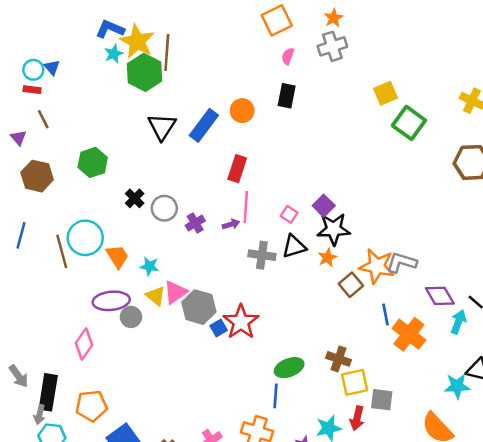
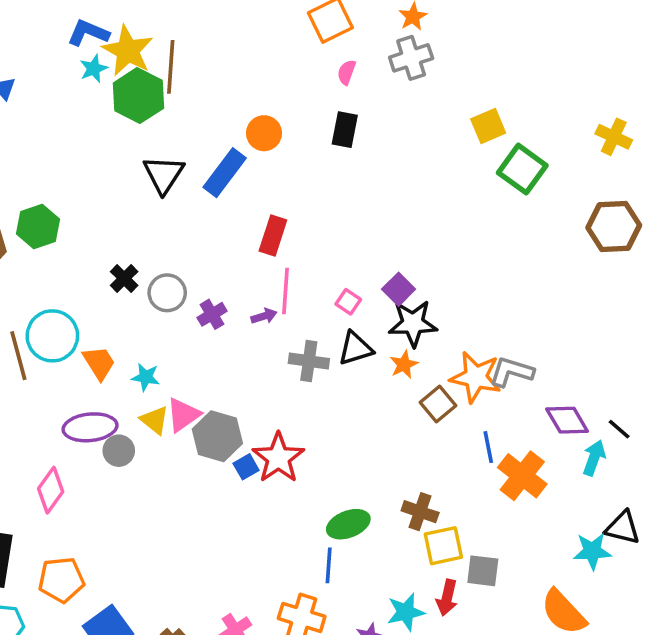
orange circle: (242, 111) -> (264, 133), moved
green hexagon: (93, 162) -> (38, 226), moved

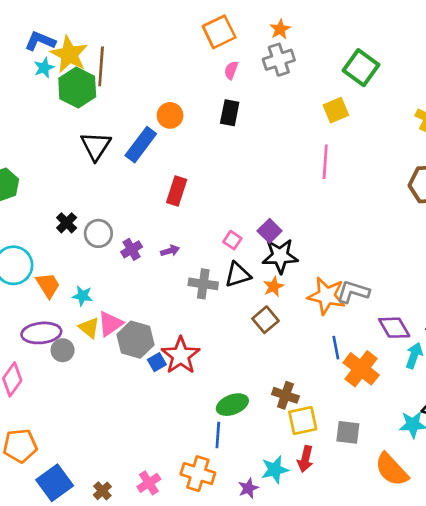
green square: (522, 169) -> (361, 68), moved
pink line: (286, 291) -> (325, 162), moved
brown square: (438, 404) -> (266, 320), moved
gray square: (483, 571) -> (348, 432), moved

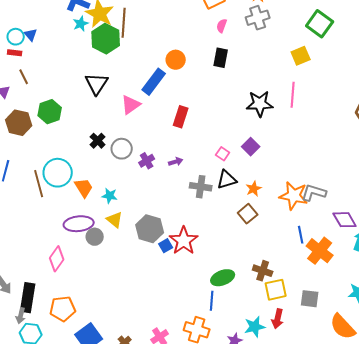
black triangle: (96, 146) -> (97, 84), moved
black star: (280, 256) -> (260, 104), moved
pink triangle: (110, 324) -> (131, 105), moved

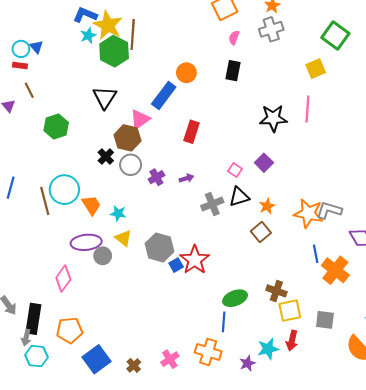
brown hexagon: (19, 123) -> (127, 138), moved
gray cross: (201, 187) -> (212, 204), turned -30

